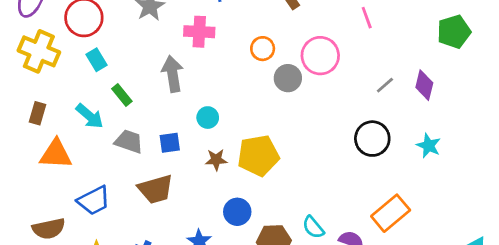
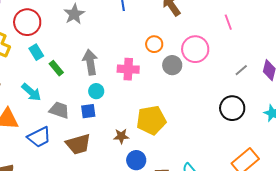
pink cross: (199, 32) -> (128, 69), moved
green rectangle: (122, 95) -> (56, 68), moved
cyan circle: (208, 118) -> (96, 91), moved
brown star: (216, 160) -> (121, 136), moved
blue trapezoid: (94, 201) -> (39, 137), moved

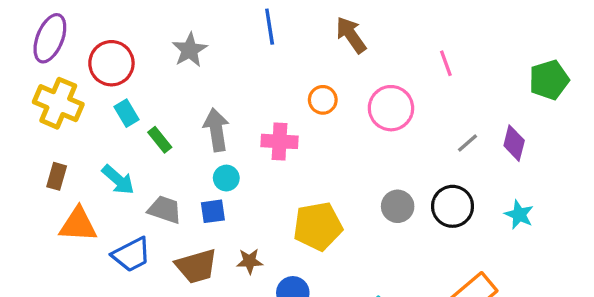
gray circle: (172, 65) -> (398, 206), moved
brown star: (121, 136) -> (250, 261), moved

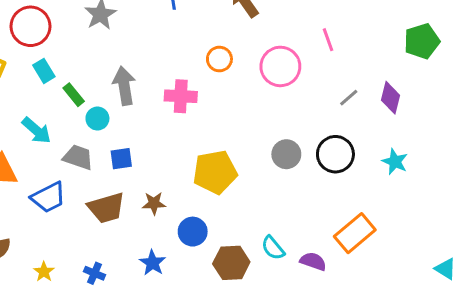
pink line: (446, 63) -> (328, 40), moved
cyan circle: (226, 178) -> (97, 119), moved

